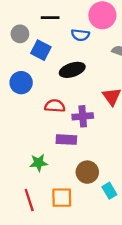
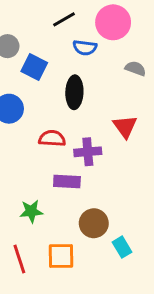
black line: (50, 18) -> (64, 19), moved, turned -30
black ellipse: (72, 70) -> (74, 92), turned -70

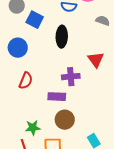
red semicircle: (52, 138) -> (26, 81), moved, turned 108
green star: (31, 211) -> (33, 128), moved
brown circle: (94, 223) -> (65, 120), moved

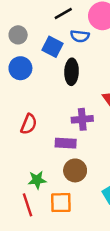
blue square: (35, 20) -> (53, 47), moved
blue circle: (18, 48) -> (20, 68), moved

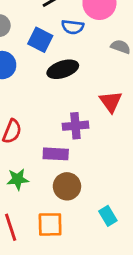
black ellipse: (72, 72) -> (63, 69), turned 70
green star: (37, 180) -> (18, 179), moved

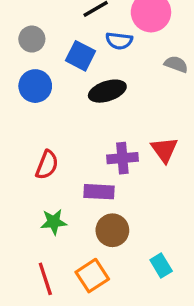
red triangle: (111, 102) -> (164, 150), moved
orange square: (50, 224) -> (92, 276), turned -32

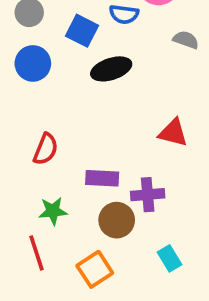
red triangle: (164, 150) -> (173, 133), turned -40
purple cross: (122, 158) -> (148, 195), moved
red line: (45, 279) -> (36, 253), moved

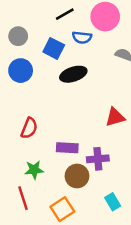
red triangle: (173, 133) -> (115, 117), turned -30

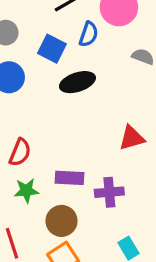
blue semicircle: (82, 37) -> (89, 34), turned -78
green star: (34, 170) -> (26, 191), moved
brown circle: (77, 176) -> (62, 221), moved

